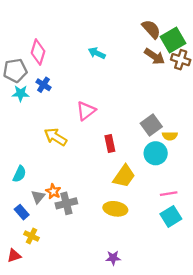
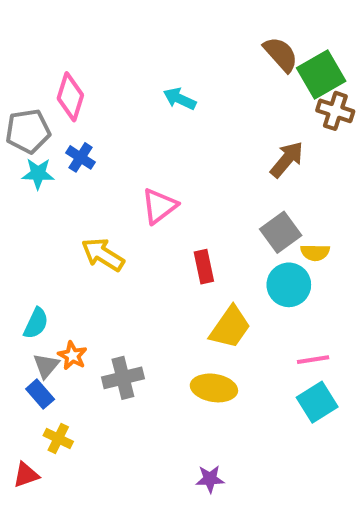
brown arrow: (155, 56) -> (287, 159), moved, turned -84
orange star: (53, 191) -> (72, 356), moved
gray triangle: (38, 197) -> (46, 366), moved

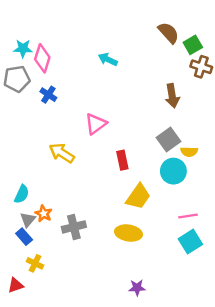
green square: (321, 75) -> (193, 45), size x0.7
brown arrow: (287, 159) -> (172, 96), turned 130
cyan star: (38, 174) -> (23, 48), moved
purple star: (210, 479) -> (137, 288), moved

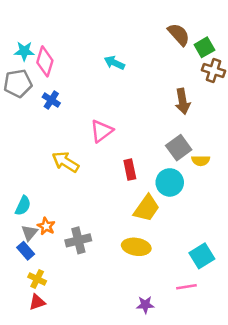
cyan circle: (173, 171) -> (170, 182), moved
pink line: (188, 216) -> (186, 287), moved
red triangle: (16, 285) -> (37, 302), moved

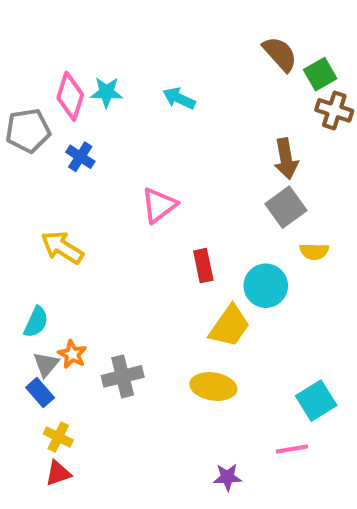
cyan star: (24, 51) -> (107, 92), moved
gray square: (179, 148) -> (286, 207), moved
yellow arrow: (65, 162) -> (62, 247), moved

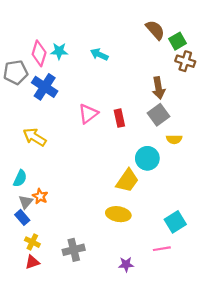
blue cross: (80, 157) -> (45, 87), size x1.6
red rectangle: (203, 266) -> (119, 118), moved
gray cross: (123, 376) -> (74, 250), moved

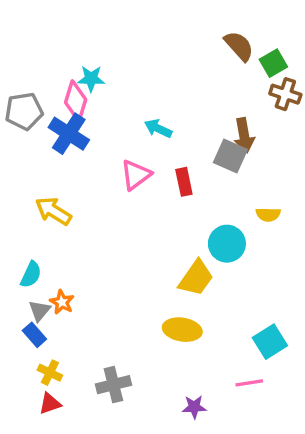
pink diamond: (39, 53) -> (76, 101), moved
cyan arrow: (99, 54) -> (158, 128), moved
gray square: (158, 115) -> (230, 156), moved, turned -30

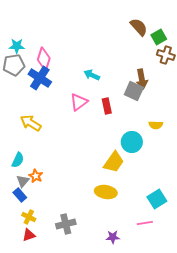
cyan star: (91, 79) -> (17, 46), moved

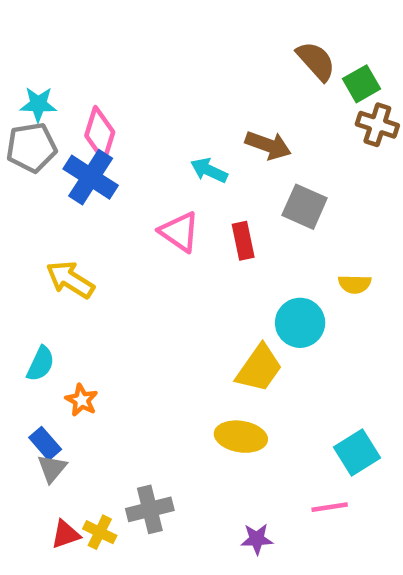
brown arrow: (142, 79) -> (268, 145), moved, turned -60
pink triangle: (79, 102) -> (179, 232), turned -48
gray triangle: (23, 181) -> (52, 468), moved
yellow cross: (29, 217) -> (100, 532), moved

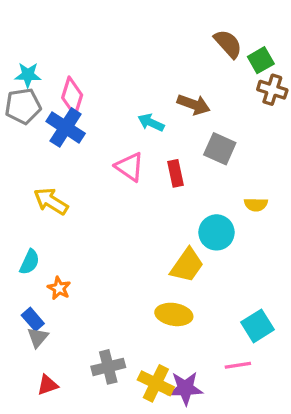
yellow cross: (100, 532) -> (156, 383), moved, size x1.5
purple star: (257, 539) -> (185, 388), size x1.5

